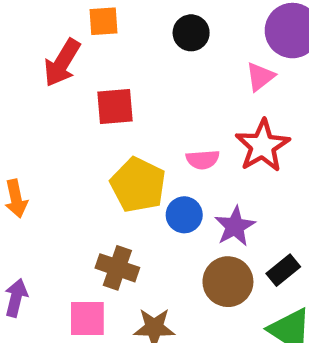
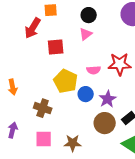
pink triangle: (260, 77) -> (86, 34), moved
red star: (263, 146) -> (120, 64), turned 30
brown cross: (117, 268) -> (43, 108), moved

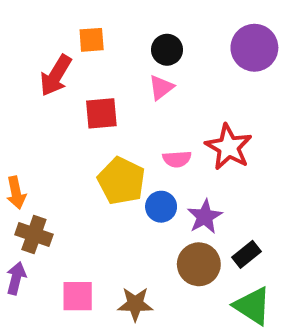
red star: (120, 64) -> (229, 147), turned 30
brown cross: (43, 108) -> (34, 234), moved

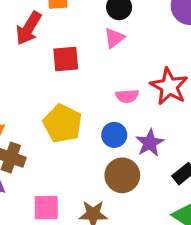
yellow pentagon: (121, 181) -> (62, 124), moved
brown circle: (199, 264) -> (122, 175), moved

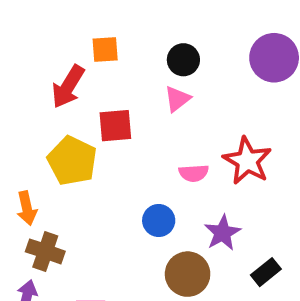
yellow pentagon: (62, 124) -> (72, 161), moved
blue circle: (114, 135) -> (159, 221), moved

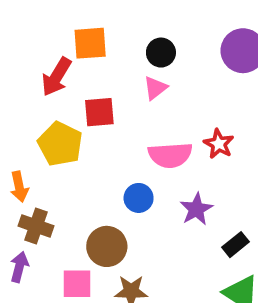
orange square: (105, 49) -> (90, 43), size x1.4
red star: (247, 161) -> (219, 144), size x0.7
pink semicircle: (194, 173) -> (170, 155), size x1.6
brown circle: (188, 274) -> (107, 246), moved

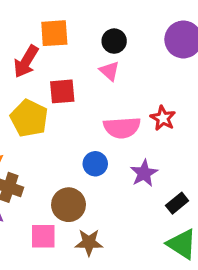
pink triangle: (155, 88) -> (109, 71), turned -40

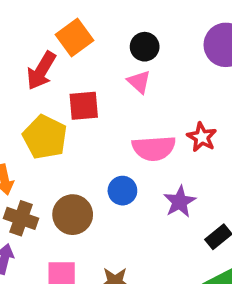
orange square: (54, 33) -> (74, 37), turned -32
brown circle: (68, 205) -> (73, 215), moved

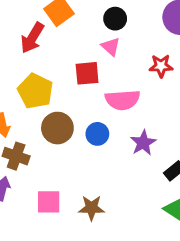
red square: (84, 106) -> (87, 73), moved
red star: (202, 137) -> (161, 66), moved, turned -30
brown circle: (73, 215) -> (57, 128), moved

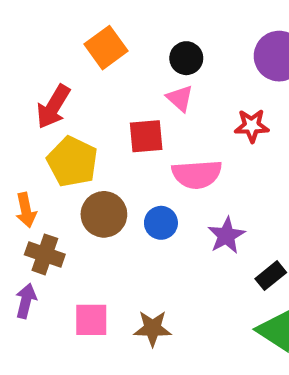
red arrow: (32, 38) -> (53, 107), moved

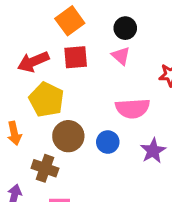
red arrow: (53, 107) -> (33, 62), turned 36
red square: (146, 136) -> (76, 57), moved
brown cross: (45, 254) -> (45, 168), moved

